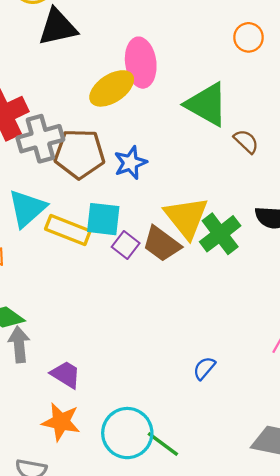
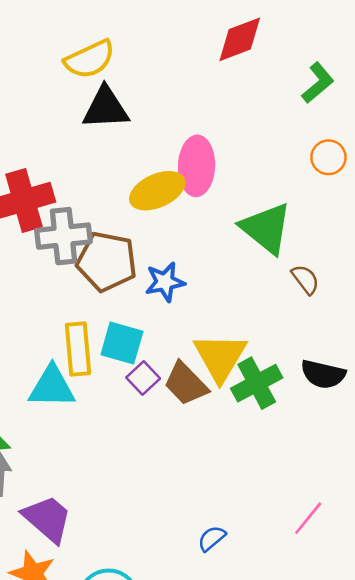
cyan triangle: (27, 208) -> (52, 387), moved, turned 33
yellow rectangle: (68, 230) -> (78, 349), turned 54
purple trapezoid: (66, 374) -> (47, 519), size x1.4

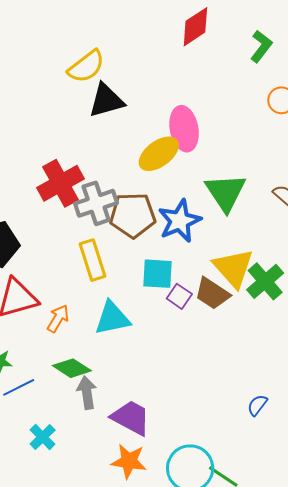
green triangle: (266, 228) -> (226, 192), moved, turned 30
blue star: (165, 282) -> (180, 221), size x1.4
yellow rectangle: (78, 349) -> (93, 260), moved

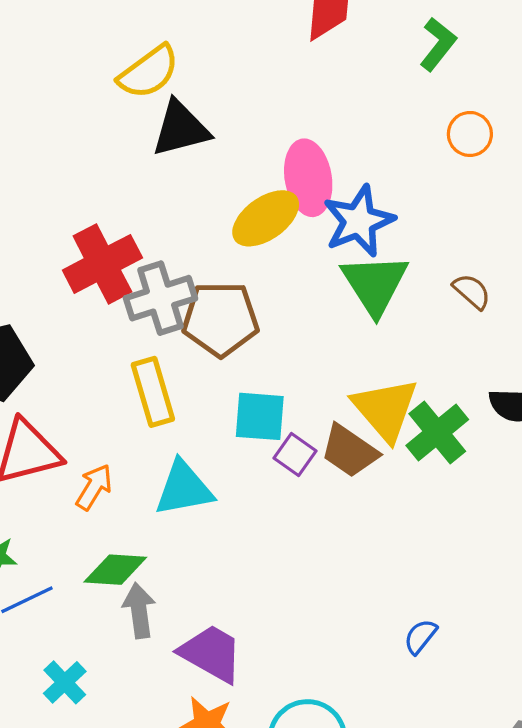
blue star: (180, 221) -> (359, 221), moved
green diamond: (72, 368) -> (115, 570), turned -30

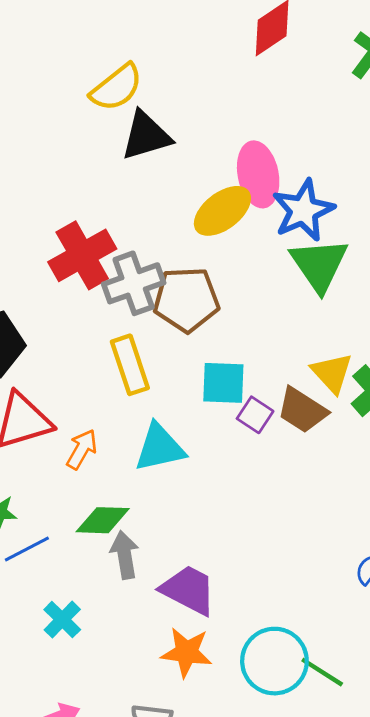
yellow triangle: (385, 409) -> (332, 373), size x0.7

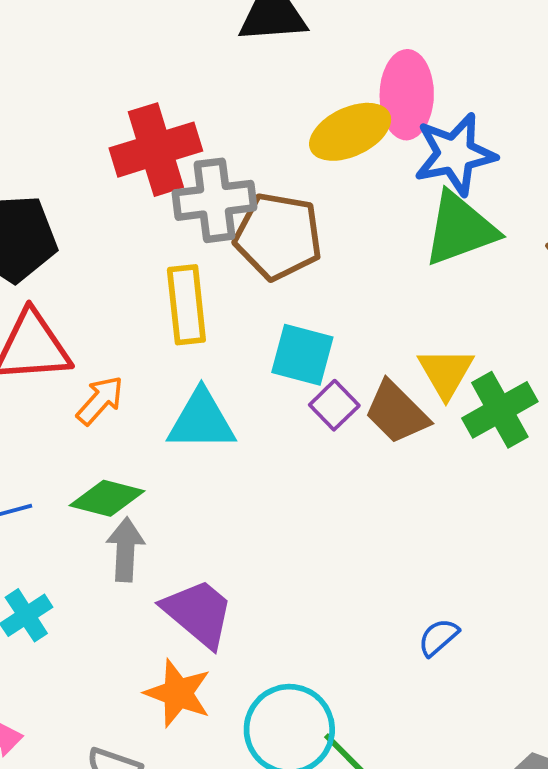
green triangle: (319, 265) -> (460, 229), turned 32

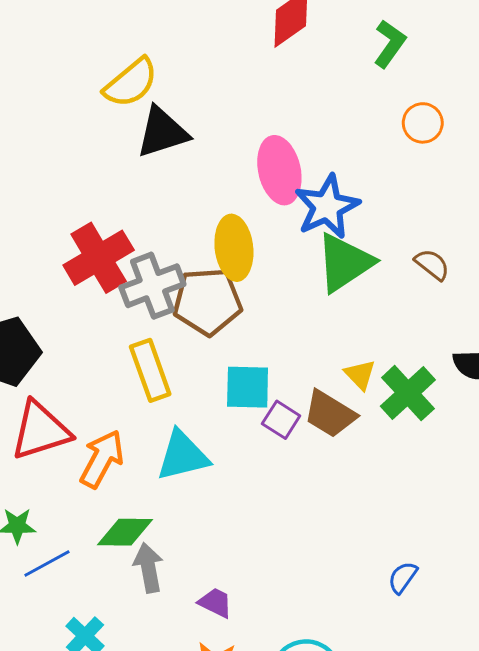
yellow ellipse: (350, 132) -> (234, 248), moved, turned -58
yellow triangle: (446, 373) -> (360, 375), size x0.7
orange arrow: (100, 400) -> (102, 459), size x1.4
purple trapezoid: (198, 613) -> (215, 603), size x0.6

